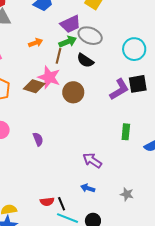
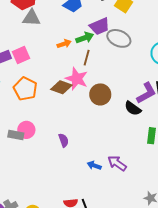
green arrow: (68, 42) -> (85, 38), moved
black semicircle: (85, 60) -> (133, 108), moved
blue arrow: (88, 188) -> (94, 165), moved

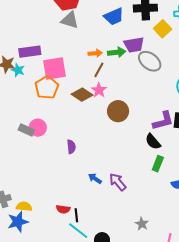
pink square: (21, 55) -> (55, 68), moved, size x1.4
brown line: (87, 58) -> (99, 70), moved
pink star: (77, 79) -> (99, 90), size x0.7
black semicircle: (133, 108) -> (153, 142), moved

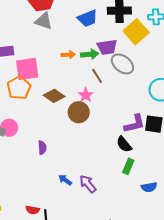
yellow square: (163, 29) -> (136, 32), size x1.4
brown line: (99, 70) -> (97, 76), moved, turned -63
pink star: (99, 90) -> (86, 95), moved
brown circle: (118, 111) -> (79, 112), moved

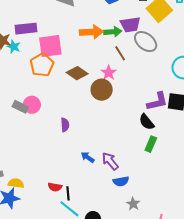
orange arrow: (68, 55) -> (91, 32), size x1.6
blue semicircle: (149, 187) -> (121, 181), moved

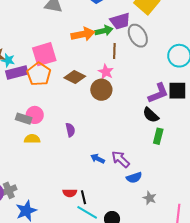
purple rectangle: (26, 29) -> (17, 72), moved
gray ellipse: (146, 42) -> (138, 36), turned 30
brown line: (120, 53) -> (114, 51), turned 42
yellow semicircle: (16, 183) -> (32, 139), moved

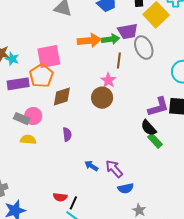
purple rectangle: (17, 72) -> (18, 84), moved
brown diamond: (75, 77) -> (62, 96), moved, turned -50
green rectangle: (158, 136) -> (155, 141), moved, turned -63
black line: (84, 197) -> (73, 203), turned 32

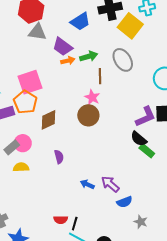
purple trapezoid: (128, 31) -> (63, 47), moved, turned 55
orange arrow: (89, 41) -> (68, 61), size x0.6
gray rectangle: (22, 119) -> (12, 147), turned -56

